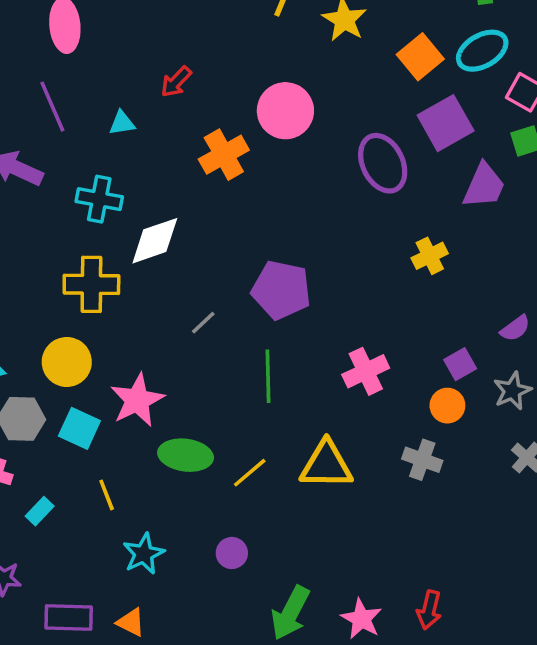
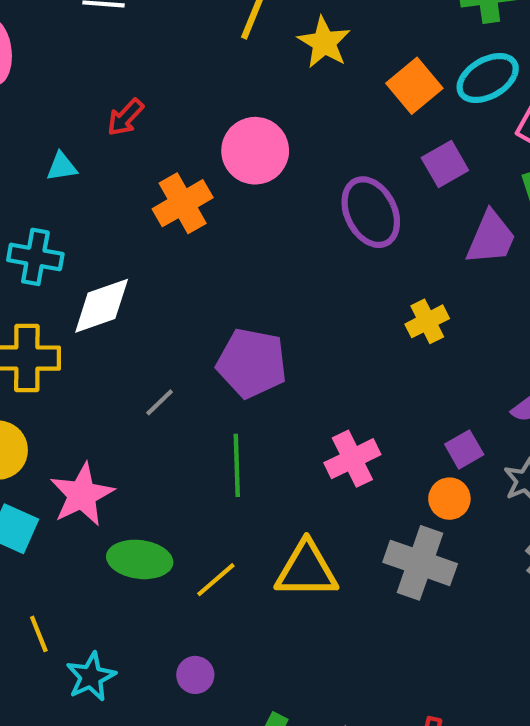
purple square: (446, 123) -> (445, 164), size x0.7
gray cross: (422, 460) -> (420, 563), size x1.5
yellow line: (107, 495) -> (39, 634), moved

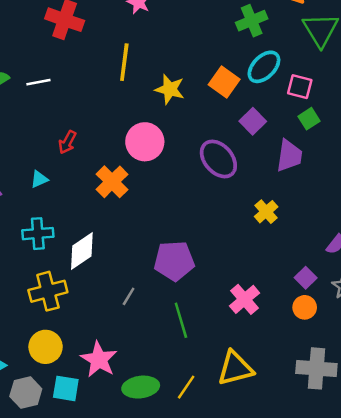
yellow star: (324, 42) -> (170, 89), moved
gray cross: (420, 563) -> (316, 368), moved

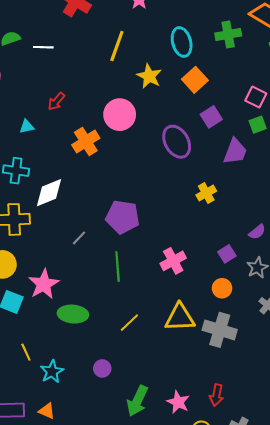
cyan ellipse: (264, 67) -> (182, 42), moved, turned -72
orange circle: (305, 307) -> (222, 288), moved
yellow triangle: (235, 368) -> (180, 318), moved
yellow line: (186, 387) -> (129, 323), moved

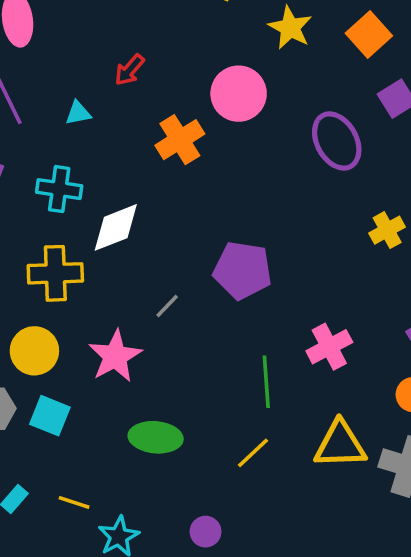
green line: (118, 267) -> (266, 382), moved
pink star: (44, 284) -> (115, 356), moved
yellow line: (26, 352) -> (74, 502), turned -48

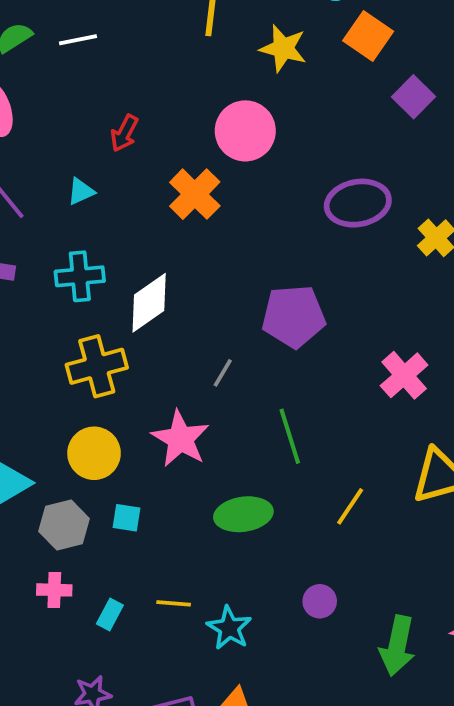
purple ellipse: (337, 141) -> (358, 203), moved, turned -58
green line: (266, 382) -> (290, 436), moved
cyan square: (50, 416) -> (127, 518), size x0.7

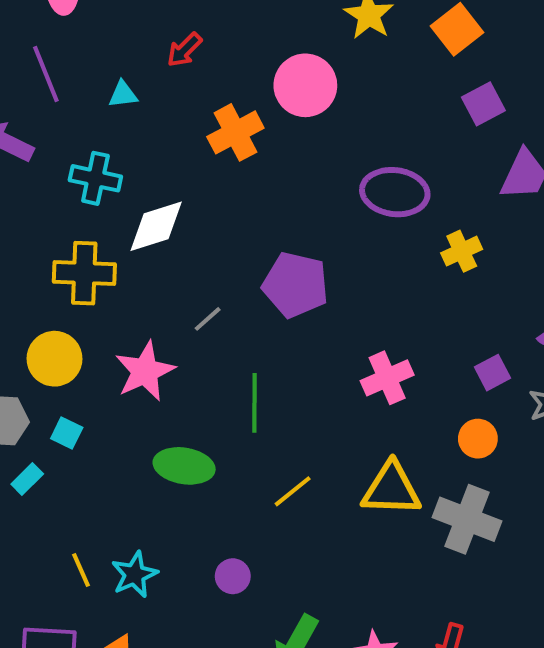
yellow line: (174, 603) -> (81, 570), moved, turned 44
cyan rectangle: (110, 615) -> (27, 479), moved

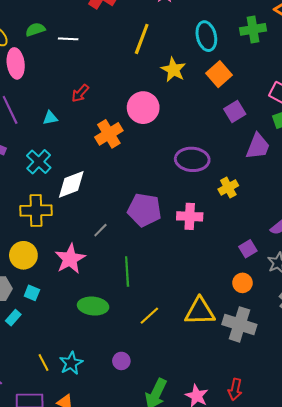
cyan cross: (95, 178) -> (39, 162), turned 35
pink cross: (387, 378) -> (190, 216), moved, turned 30

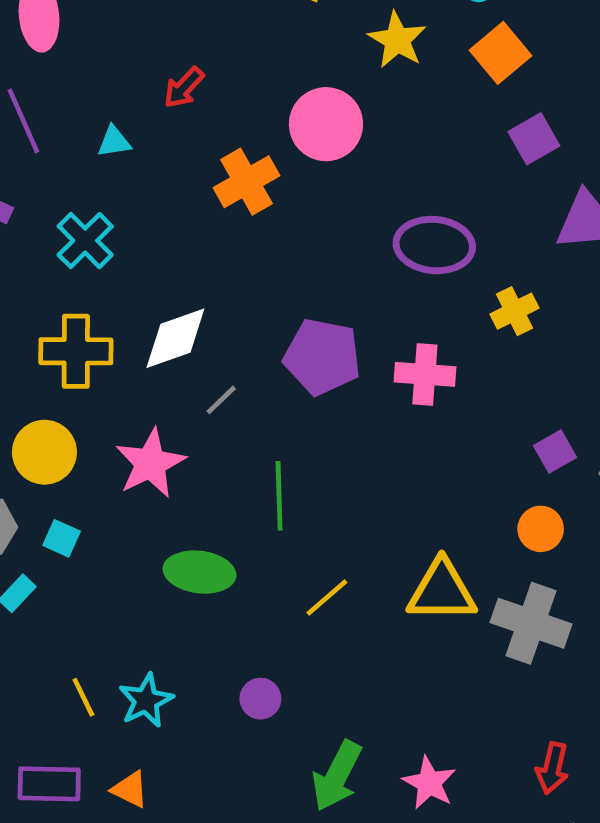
white diamond: (71, 184) -> (175, 338), moved
red arrow: (235, 389) -> (552, 768), moved

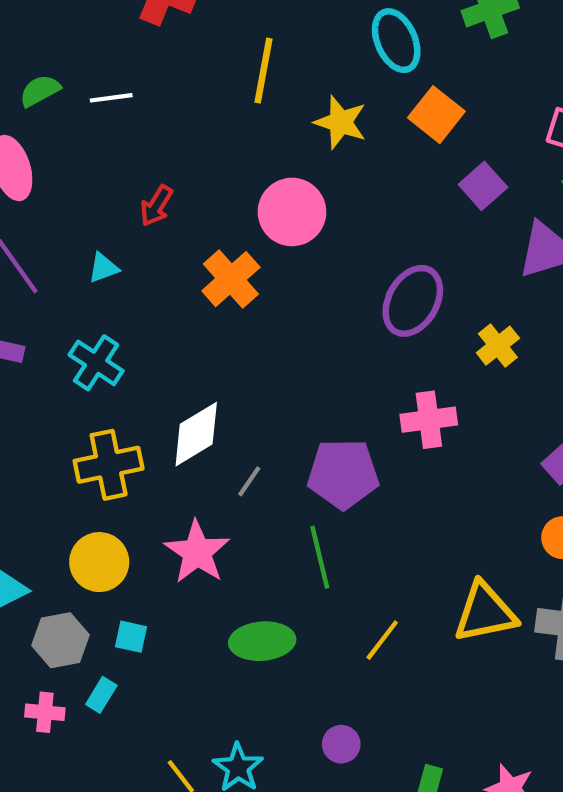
purple ellipse: (434, 245) -> (413, 301), turned -54
purple pentagon: (322, 357) -> (343, 474), moved

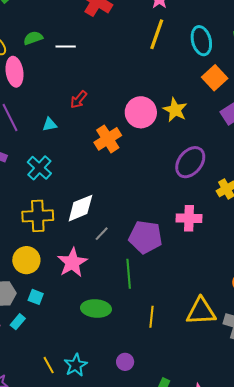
yellow line: (263, 71) -> (157, 34), moved
yellow star: (341, 122) -> (175, 110), moved
yellow line: (382, 640) -> (152, 317), turned -40

